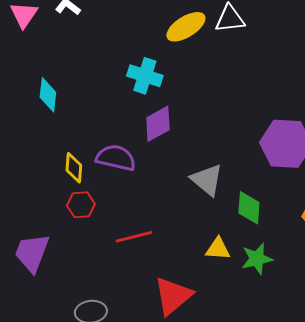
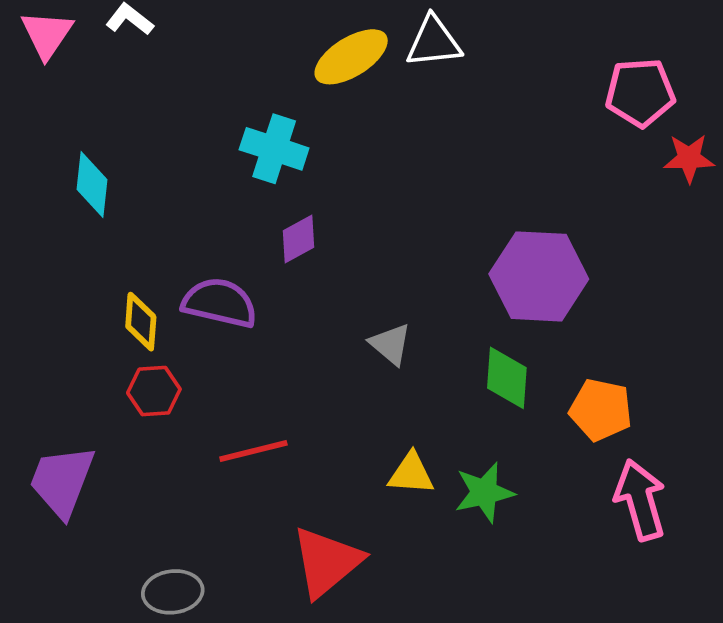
purple diamond: (158, 124) -> (298, 239), size x0.7
gray triangle: (207, 180) -> (390, 344), size x0.7
green diamond: (249, 208) -> (507, 378), moved

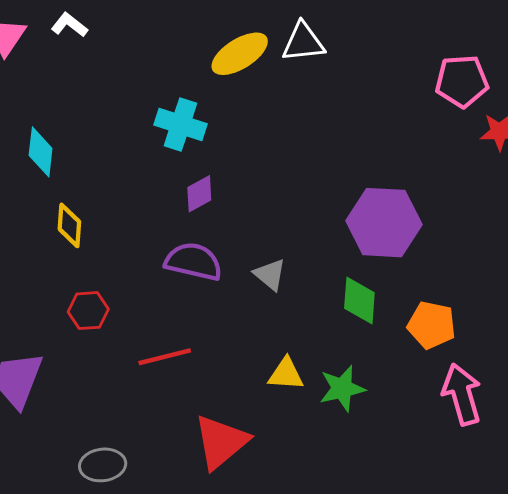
purple semicircle: (220, 303) -> (193, 262), moved
yellow diamond: (141, 322) -> (69, 225), moved

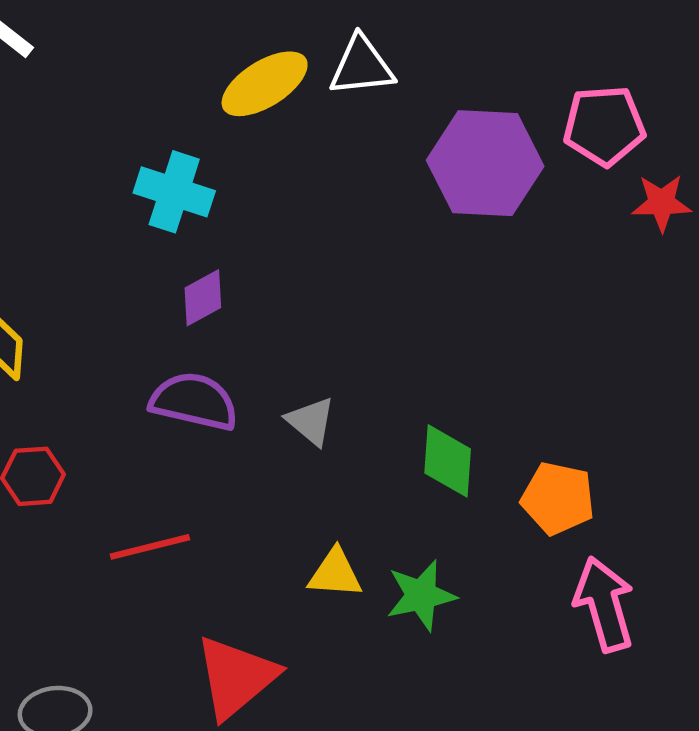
purple hexagon: (384, 223) -> (485, 163), moved

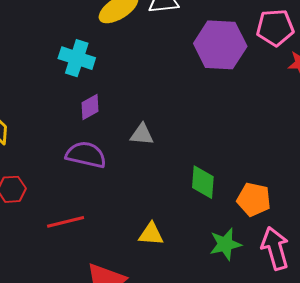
gray triangle: (311, 421) -> (142, 134), moved, turned -35
green star: (421, 595) -> (225, 244), moved

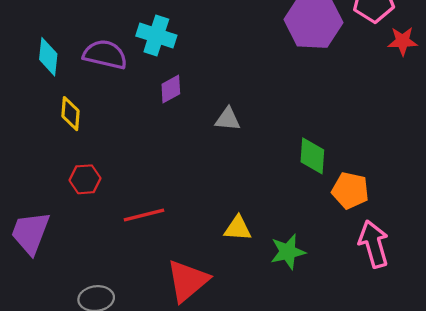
purple semicircle: (86, 155) -> (105, 54), moved
green diamond: (203, 182) -> (312, 156), moved
green star: (225, 244) -> (288, 252), moved

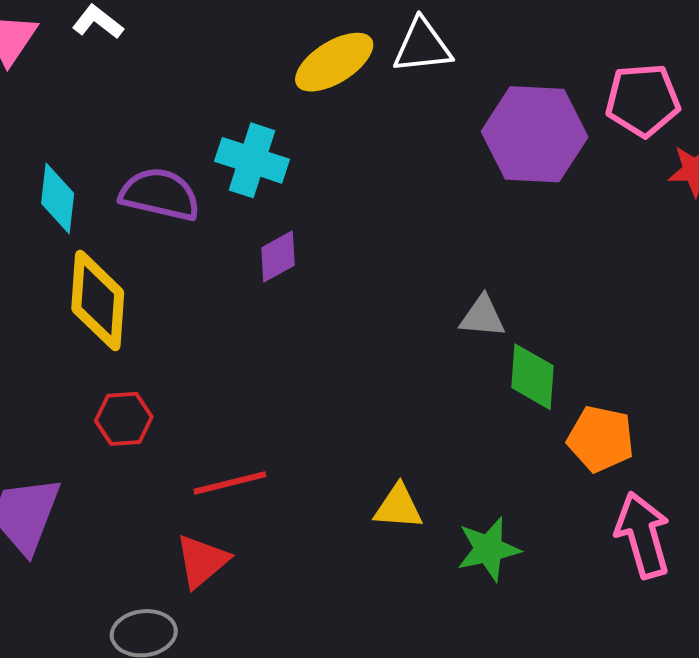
yellow diamond: (71, 114) -> (98, 301), size x1.6
gray triangle: (228, 119) -> (482, 317), moved
red triangle: (188, 281) -> (202, 561), moved, size x0.7

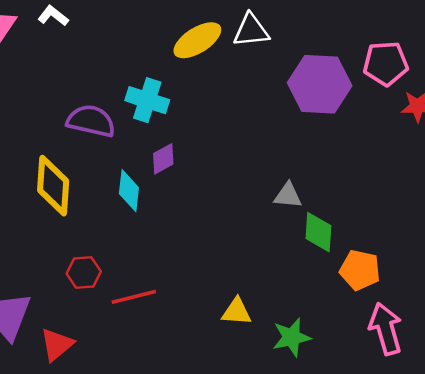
cyan diamond: (58, 198) -> (129, 191), moved
red hexagon: (124, 419) -> (84, 272), moved
red triangle: (202, 561) -> (57, 345), moved

